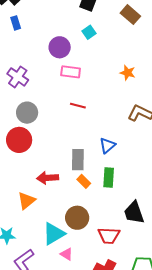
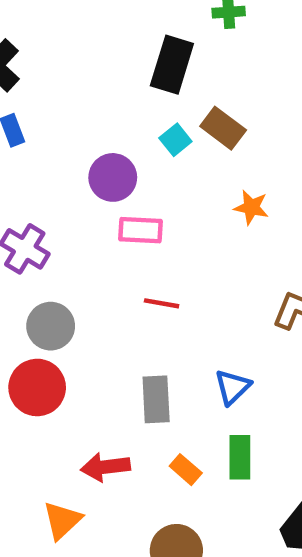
brown rectangle: (130, 15) -> (223, 128), moved
orange star: (128, 73) -> (251, 207), moved
gray rectangle: (78, 160) -> (156, 399), moved

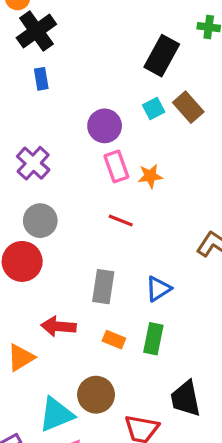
orange star: (251, 207) -> (150, 176), moved, turned -30
pink rectangle: (140, 230) -> (116, 166), turned 56
orange rectangle: (186, 470) -> (114, 340), turned -30

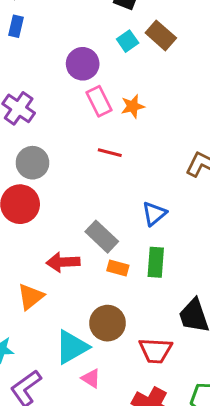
blue rectangle: (41, 79) -> (16, 26), turned 30
gray rectangle: (103, 287) -> (102, 237), moved, turned -48

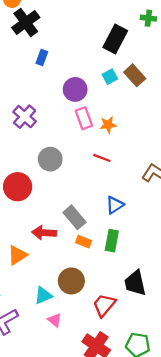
blue rectangle: (16, 26) -> (42, 57), moved
red line: (110, 153) -> (102, 158), moved
gray circle: (32, 163) -> (50, 159), moved
cyan triangle: (72, 347) -> (43, 295), size x0.7
red trapezoid: (156, 351) -> (104, 305), turned 120

